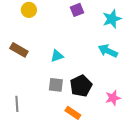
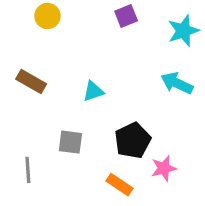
gray square: (56, 85) -> (70, 142), moved
pink star: (113, 98) -> (164, 168), moved

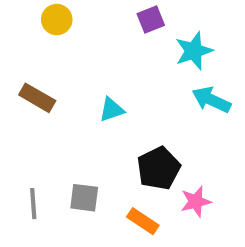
cyan star: (183, 31) -> (194, 51), moved
gray square: (70, 142) -> (84, 198), moved

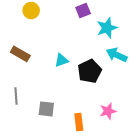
black pentagon: (159, 168) -> (90, 71), moved
gray line: (33, 204) -> (16, 96), moved
orange rectangle: (143, 221) -> (79, 122), turned 49

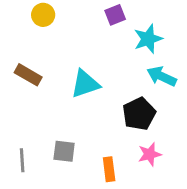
cyan triangle: (61, 60) -> (85, 84), size x1.5
black pentagon: (90, 71) -> (139, 114), moved
gray line: (16, 96) -> (22, 160), moved

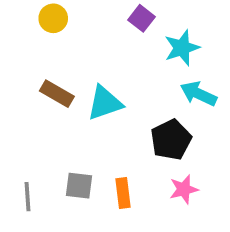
purple square: (115, 15) -> (141, 18), turned -30
brown rectangle: (28, 75) -> (57, 94), moved
orange rectangle: (109, 169) -> (123, 193), moved

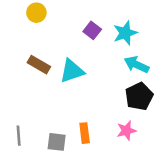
purple square: (141, 18) -> (92, 30), moved
black pentagon: (171, 140) -> (139, 96), moved
gray square: (79, 186) -> (57, 142), moved

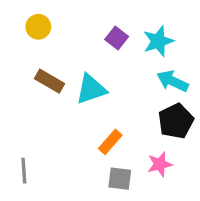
yellow circle: (36, 13) -> (38, 27), moved
orange rectangle: (85, 133) -> (110, 142), moved, turned 48
gray square: (57, 142) -> (120, 179), moved

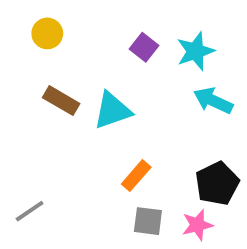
black pentagon: (176, 121) -> (217, 183), moved
pink star: (160, 164) -> (197, 225), moved
gray line: (24, 171) -> (30, 211), turned 60

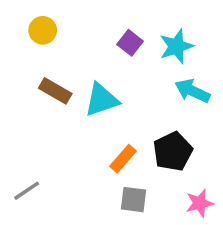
black pentagon: (217, 183) -> (173, 151), moved
pink star: (197, 225) -> (200, 203), moved

